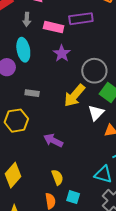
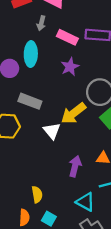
gray rectangle: (32, 93) -> (30, 101), size x1.5
white triangle: (96, 113) -> (52, 131), moved, turned -36
purple arrow: (53, 141) -> (75, 166), moved, turned 66

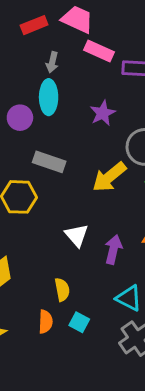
gray arrow: (41, 23) -> (52, 62), moved
pink rectangle: (67, 37) -> (99, 51), moved
white triangle: (52, 131) -> (77, 235), moved

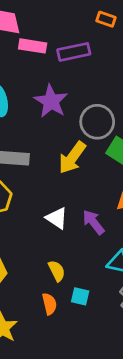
purple star: (103, 113) -> (51, 101), size x1.4
purple arrow: (113, 249) -> (93, 222), turned -36

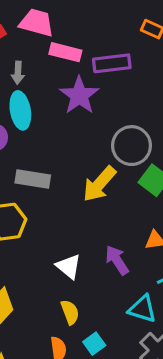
purple star: (51, 101) -> (79, 95), moved
white triangle: (57, 218) -> (69, 266), moved
cyan square: (80, 296) -> (94, 344), turned 36

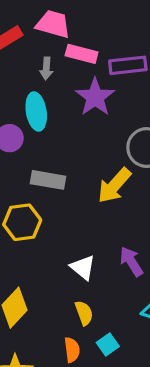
gray arrow: (18, 73) -> (46, 68), moved

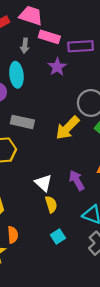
purple star: (95, 97) -> (57, 67), size x0.7
yellow semicircle: (84, 313) -> (51, 204), moved
orange semicircle: (72, 350) -> (13, 235), moved

